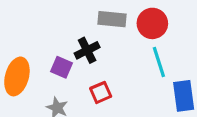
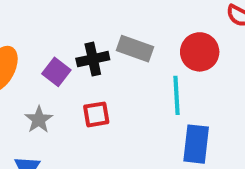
gray rectangle: (112, 19) -> (135, 49), moved
red circle: (152, 23) -> (200, 52), moved

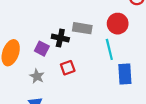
black cross: (93, 59) -> (60, 38), turned 35

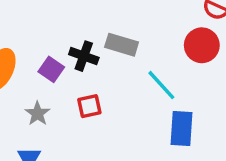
red circle: (118, 24) -> (202, 45), moved
cyan line: (109, 49) -> (161, 85), turned -36

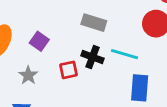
black cross: (84, 56) -> (93, 57), moved
cyan line: (161, 85) -> (124, 54), turned -32

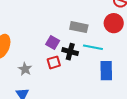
gray rectangle: (94, 23) -> (79, 27), moved
purple square: (39, 41) -> (53, 42), moved

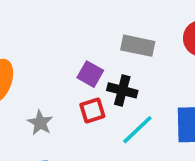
cyan line: (93, 47) -> (137, 130), moved, turned -54

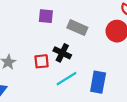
purple square: (90, 74) -> (46, 16), moved, turned -35

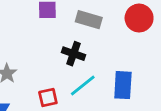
red square: (42, 61) -> (48, 97), moved

